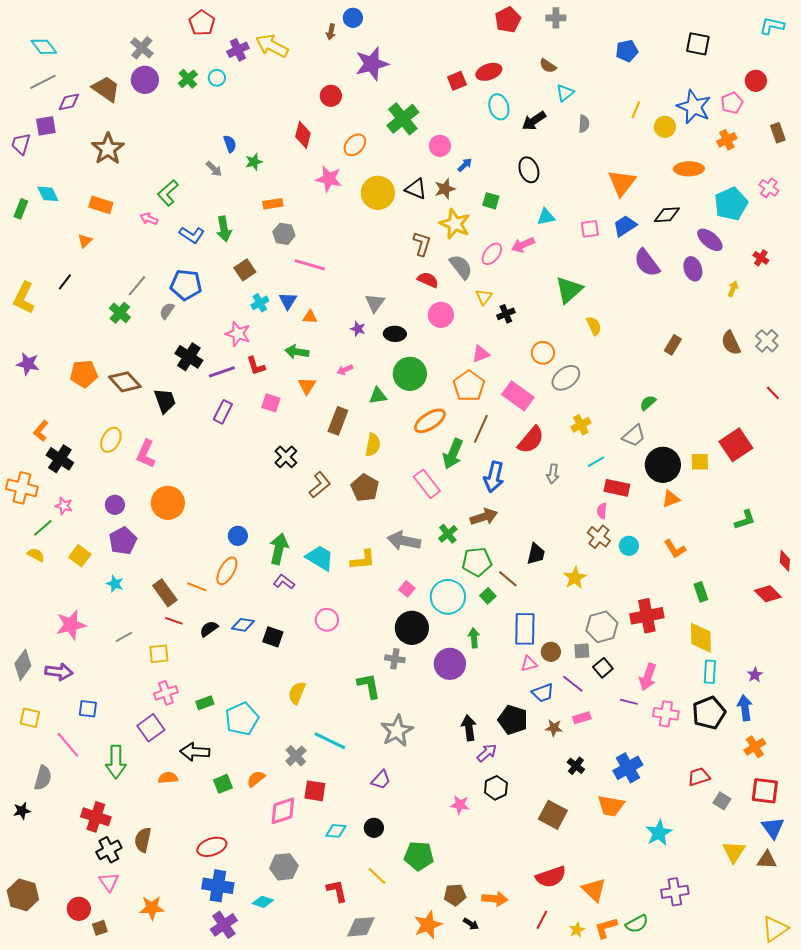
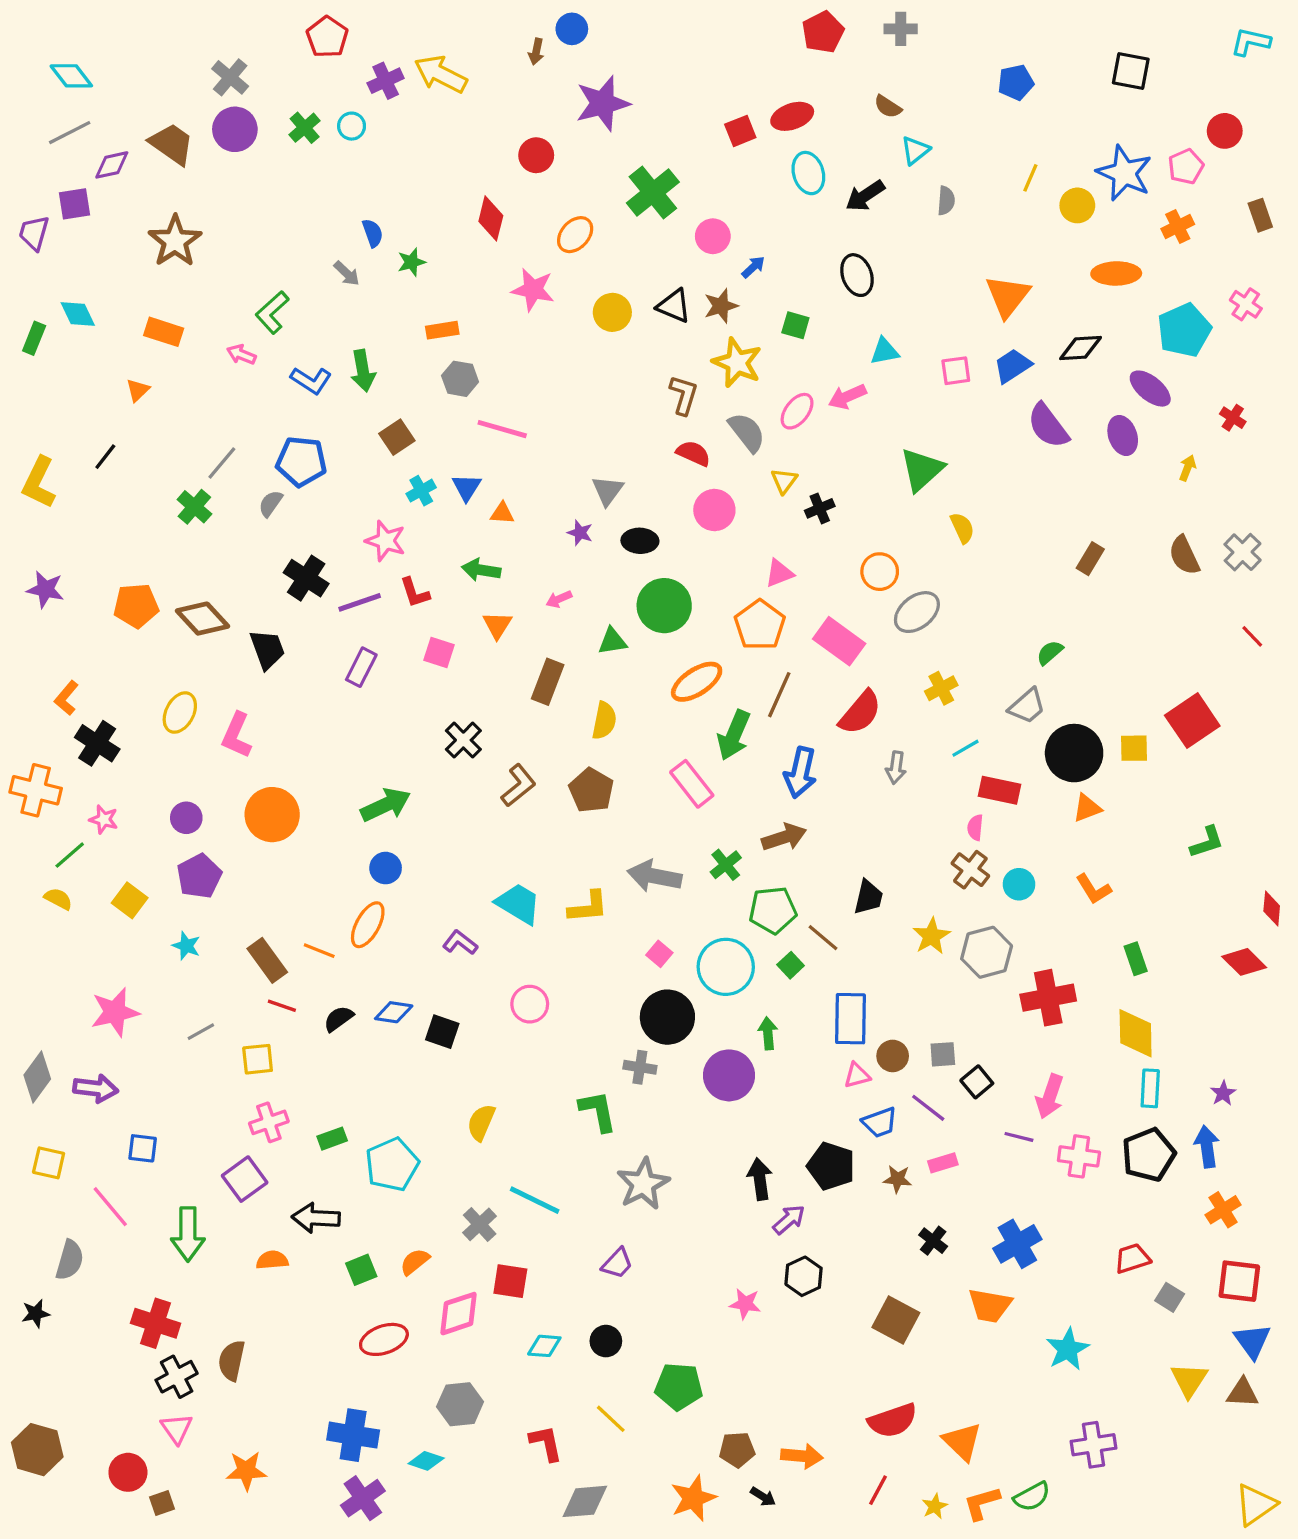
yellow circle: (378, 193) -> (612, 312), size x0.7
green arrow: (279, 549) -> (386, 805), moved, turned 52
gray hexagon: (602, 627) -> (987, 952), moved
red ellipse: (212, 847) -> (384, 1339), moved

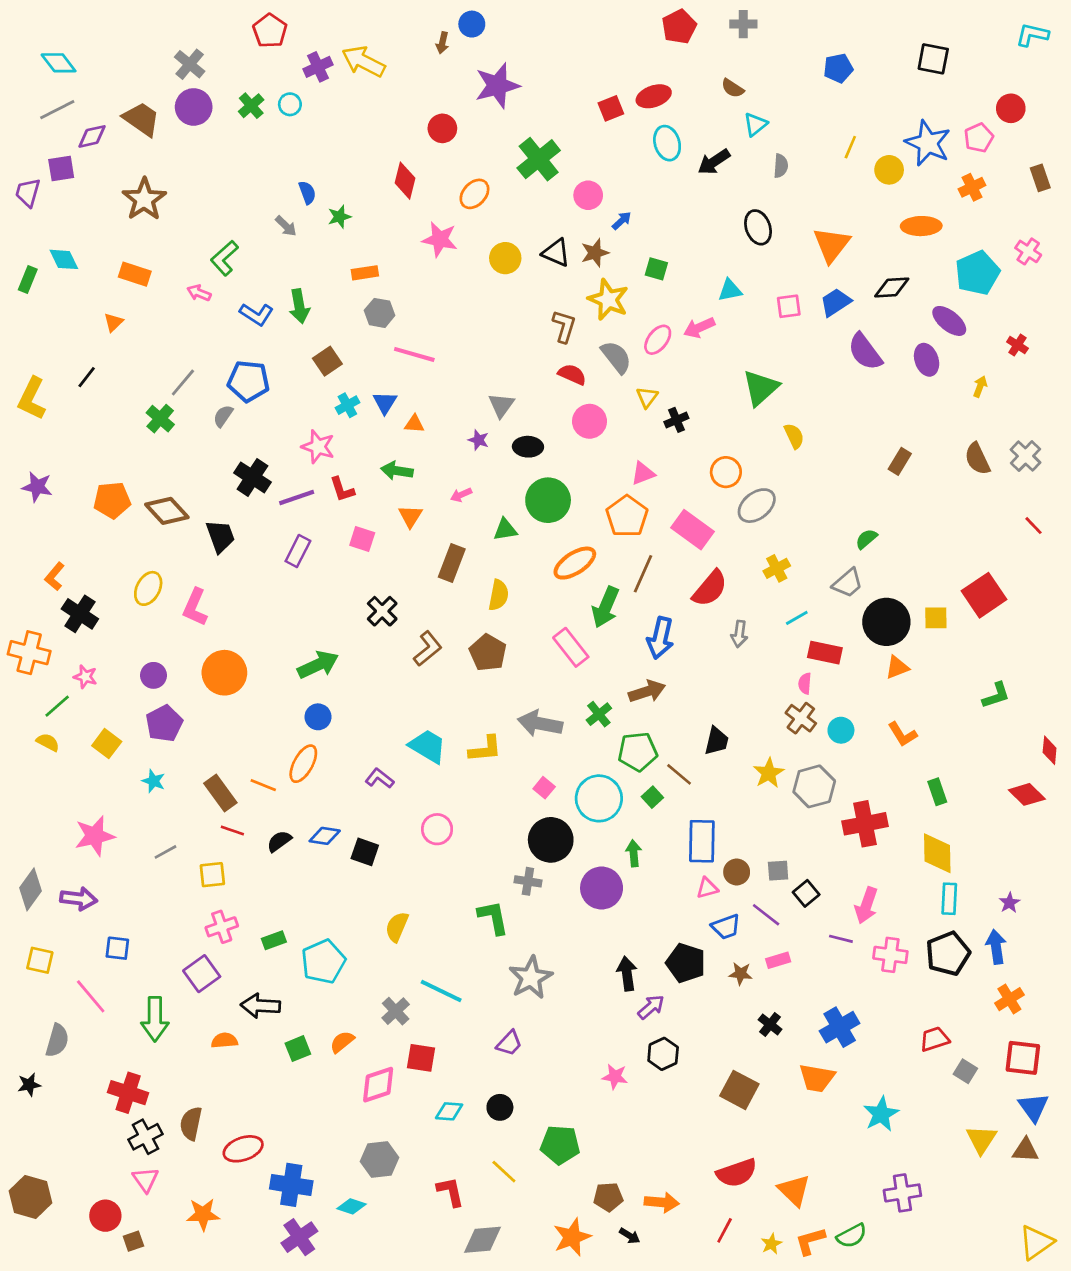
black ellipse: (857, 275) -> (758, 227), moved
red ellipse: (384, 1339) -> (243, 1149), moved

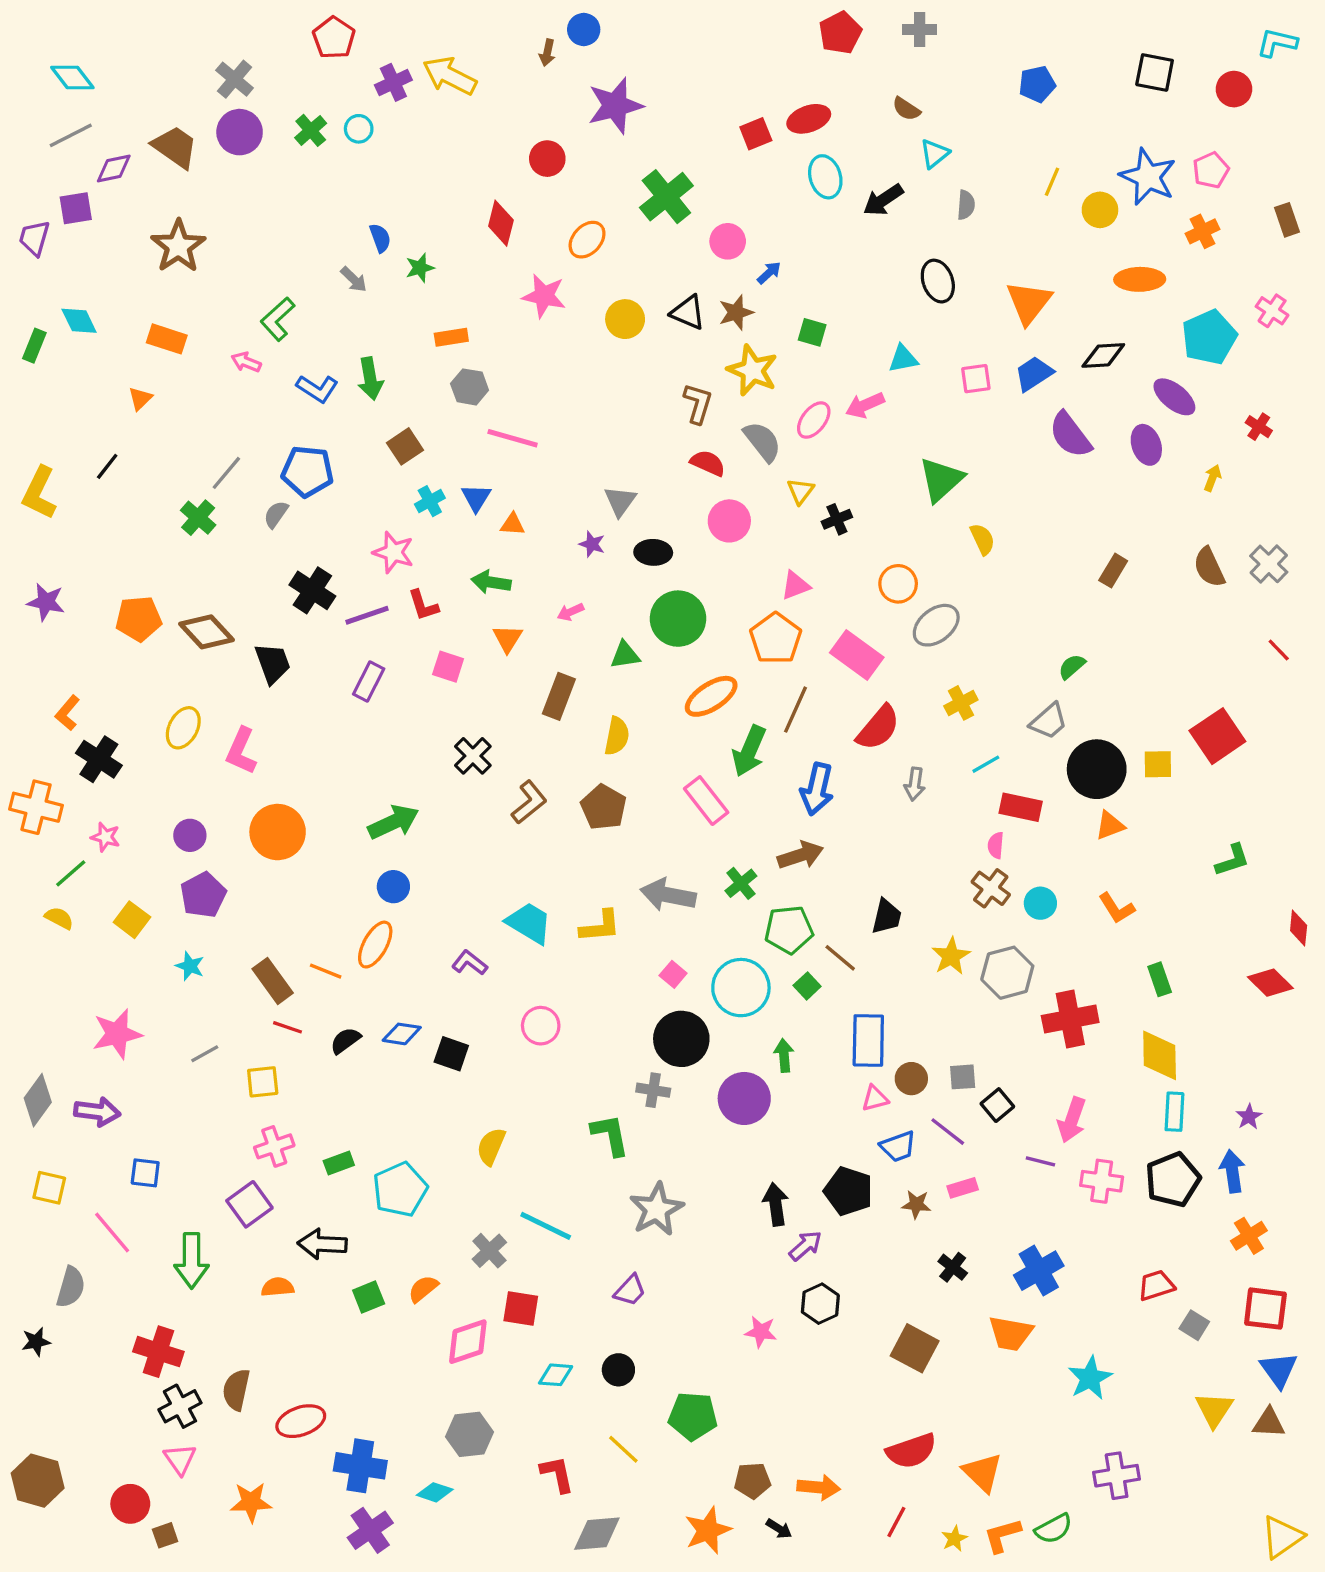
red circle: (1011, 108) -> (1234, 89), moved

